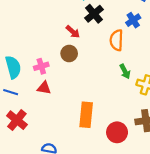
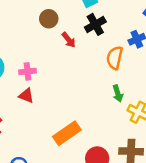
brown circle: (69, 54) -> (49, 19), moved
orange rectangle: (86, 115) -> (67, 133), turned 40

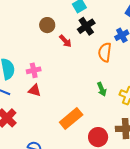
green arrow: (118, 93) -> (102, 89), moved

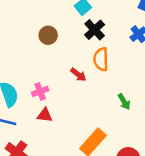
red arrow: (65, 41) -> (78, 75), moved
orange semicircle: (105, 52) -> (101, 59), moved

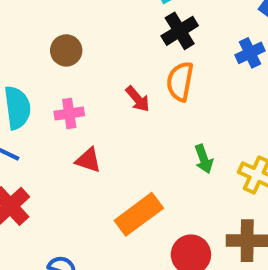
brown circle: (48, 35) -> (66, 50), moved
red triangle: (45, 115) -> (88, 160), moved

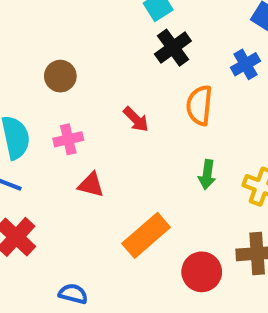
orange semicircle: (180, 81) -> (199, 105), moved
green arrow: (204, 159) -> (207, 175), turned 32

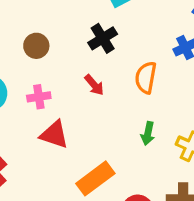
black cross: (173, 48) -> (103, 38), moved
red triangle: (91, 185) -> (54, 135), size x1.4

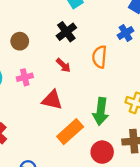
green arrow: (148, 133) -> (101, 111), moved, size x1.6
red triangle: (54, 135) -> (52, 100), moved

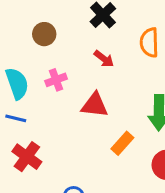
orange rectangle: (70, 132) -> (122, 143), size x0.7

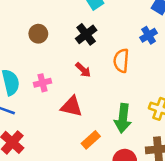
brown circle: (44, 34) -> (38, 34), moved

